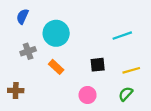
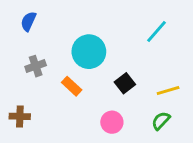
cyan circle: (56, 33) -> (89, 52), moved
cyan line: (122, 36) -> (157, 31), moved, turned -30
black square: (98, 65) -> (125, 83), turned -32

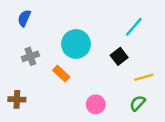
black square: (125, 83) -> (119, 56), moved

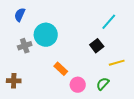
cyan circle: (76, 44) -> (46, 35), moved
orange rectangle: (61, 74) -> (61, 69), moved
green semicircle: (138, 103) -> (103, 84), moved

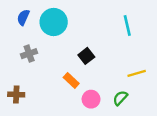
cyan line: (109, 22) -> (127, 26), turned -54
cyan circle: (46, 35) -> (54, 22), moved
black square: (97, 46) -> (86, 56), moved

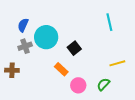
blue semicircle: (23, 17) -> (23, 25), moved
cyan circle: (54, 22) -> (46, 37), moved
brown cross: (16, 94) -> (12, 70), moved

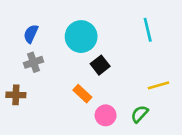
cyan circle: (46, 37) -> (81, 37), moved

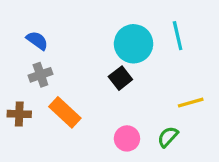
blue semicircle: (31, 34) -> (37, 41), turned 102
cyan circle: (81, 37) -> (134, 44), moved
orange rectangle: (82, 94) -> (65, 112), moved, size x1.4

